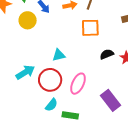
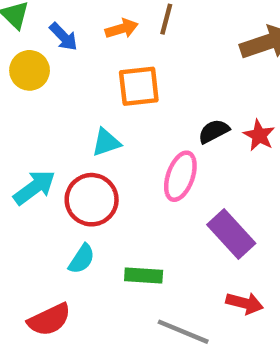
orange square: (90, 28) -> (139, 86), moved
pink ellipse: (78, 84) -> (180, 176), moved
cyan semicircle: (51, 105) -> (82, 259), moved

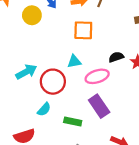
cyan triangle: (106, 142) -> (74, 61), moved
pink ellipse: (180, 176) -> (97, 76), turned 45
purple rectangle: (231, 234) -> (99, 106), moved

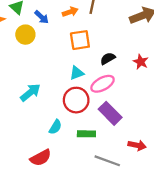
black semicircle: (116, 57) -> (108, 59), moved
red circle: (53, 82) -> (76, 100), moved

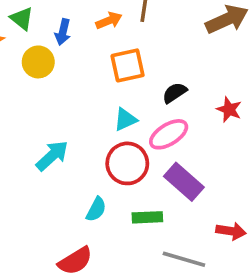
blue arrow: (42, 17) -> (63, 32), turned 64
red star: (141, 62) -> (229, 109), moved

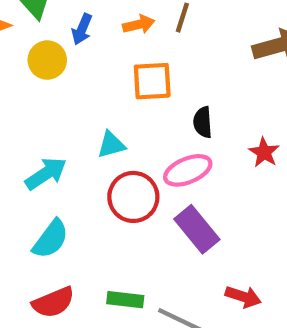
black semicircle: (175, 93) -> (203, 122), turned -70
cyan triangle: (125, 119) -> (111, 145), moved
cyan semicircle: (96, 209) -> (51, 239), moved, size x1.4
green rectangle: (147, 217) -> (125, 300), moved

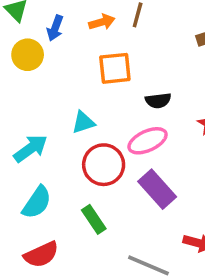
black semicircle: (203, 122) -> (158, 101), turned -90
green rectangle: (125, 300) -> (94, 219), moved, turned 52

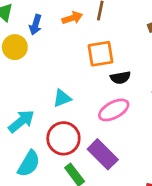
orange square: (115, 68) -> (101, 54), moved
red circle: (104, 165) -> (63, 138), moved
purple rectangle: (157, 189) -> (103, 154), moved

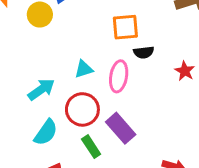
pink ellipse: (114, 110) -> (119, 76), moved, turned -56

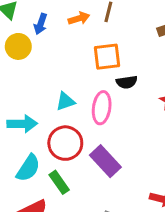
cyan arrow: (41, 89) -> (22, 124), turned 36
green rectangle: (91, 147) -> (59, 182), moved

